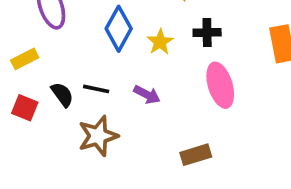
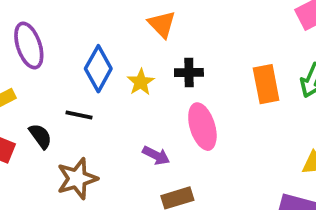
black line: (96, 89) -> (79, 115), moved
purple arrow: (147, 95) -> (156, 155), moved

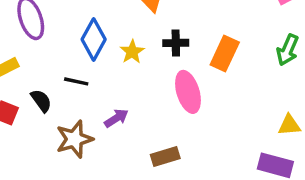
orange rectangle: (266, 84) -> (225, 53), moved, turned 36
purple arrow: (156, 155) -> (116, 118), moved, turned -60

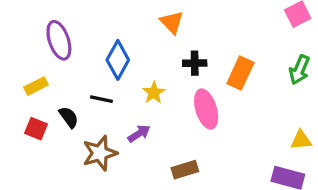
yellow star: (132, 52) -> (154, 93), moved

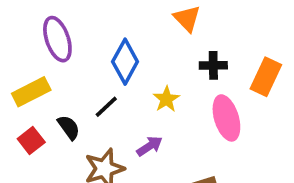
yellow rectangle: (36, 86) -> (31, 92), size x1.4
black line: (101, 99) -> (106, 107), turned -55
red square: (36, 129) -> (31, 141), turned 30

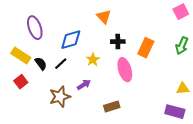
blue diamond: (125, 62) -> (71, 40), turned 45
yellow rectangle: (31, 92) -> (21, 56), turned 60
black semicircle: (69, 127) -> (41, 64), moved

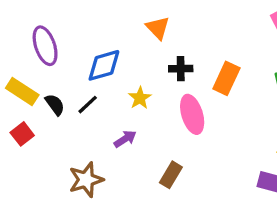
brown star: (60, 97) -> (86, 180), moved
brown rectangle: (112, 107) -> (171, 175), turned -42

